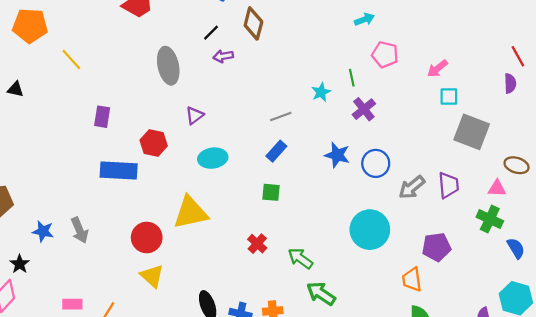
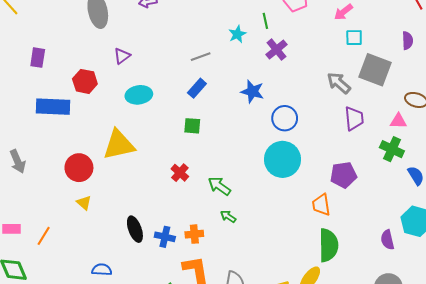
purple semicircle: (510, 83) -> (408, 41), moved
blue circle: (376, 163) -> (285, 118), moved
gray arrow: (412, 187) -> (339, 83), moved, turned 80
yellow triangle: (152, 276) -> (84, 203), size x0.7
green arrow: (321, 294) -> (228, 216), moved, size x0.6

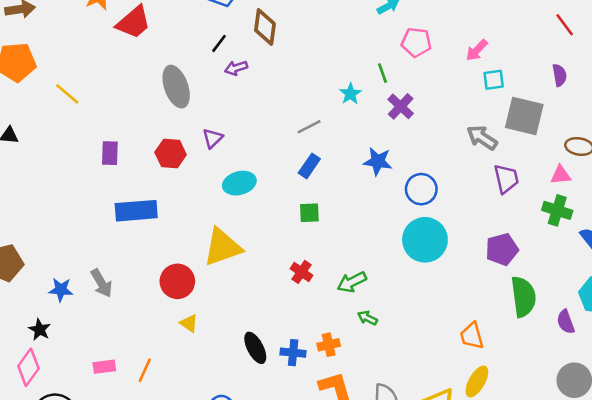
red hexagon: (85, 81) -> (171, 153), moved
green arrow: (219, 186) -> (352, 282), turned -55
orange trapezoid: (321, 205) -> (472, 336), moved
green semicircle: (328, 245) -> (523, 297), moved

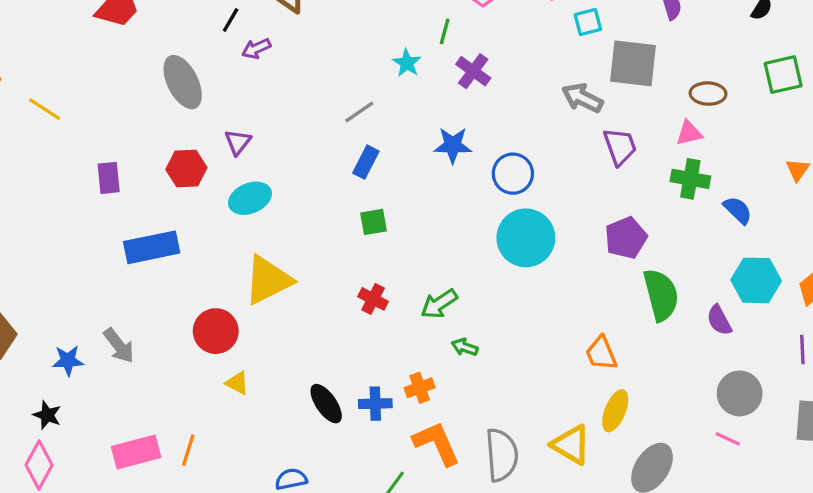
green line: (383, 73) -> (445, 31), turned 42
cyan ellipse: (239, 183) -> (250, 198), moved
pink rectangle: (104, 367) -> (136, 452), size x1.6

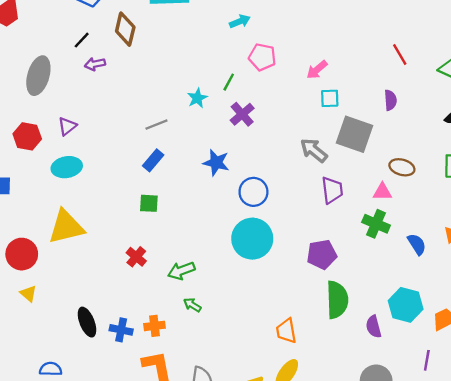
gray ellipse: (183, 82) -> (38, 76), turned 30
blue semicircle: (738, 210) -> (417, 244), moved

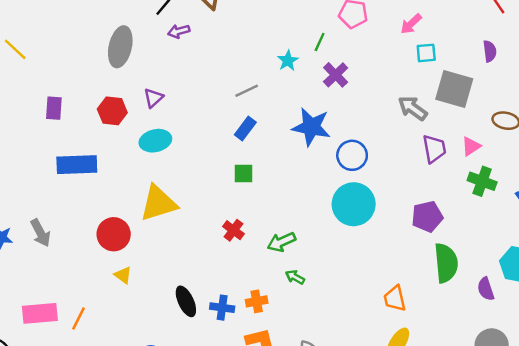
blue star: (216, 163) -> (311, 127), size x1.4
pink triangle: (382, 192) -> (471, 146), moved, turned -30

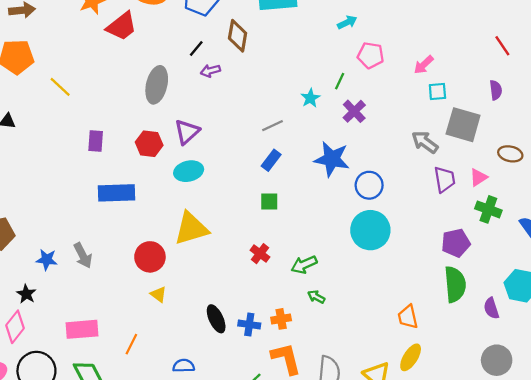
purple triangle: (153, 98) -> (187, 132), size x1.4
purple pentagon: (427, 217) -> (456, 243), moved
orange line: (79, 318) -> (131, 344), moved

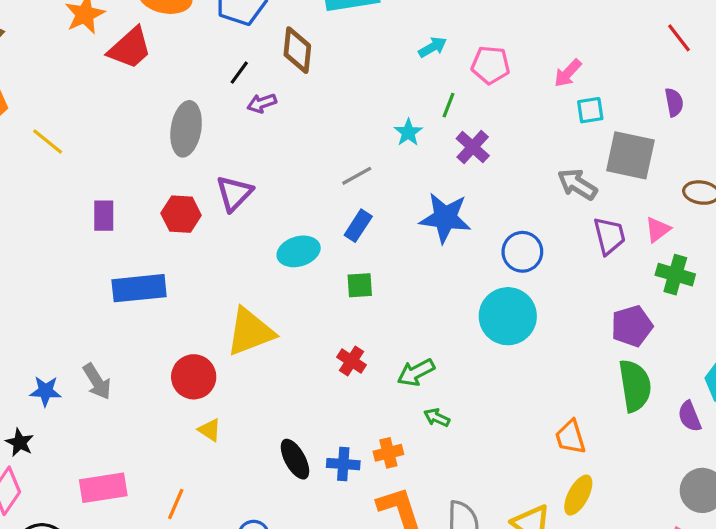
cyan arrow: (347, 22) -> (433, 47), moved
cyan ellipse: (189, 171) -> (299, 251), moved
blue circle: (369, 185) -> (522, 252), moved

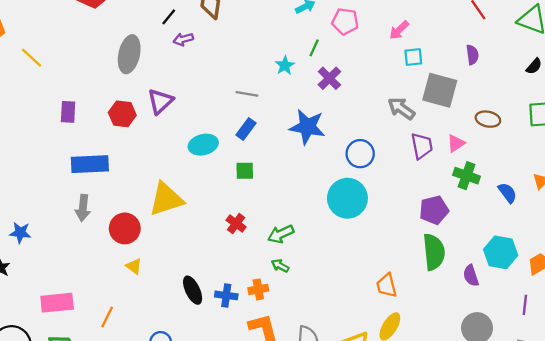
gray line: (357, 176) -> (247, 94), turned 35
gray arrow: (97, 381) -> (83, 208), moved, turned 35
green arrow: (437, 418) -> (280, 266), moved

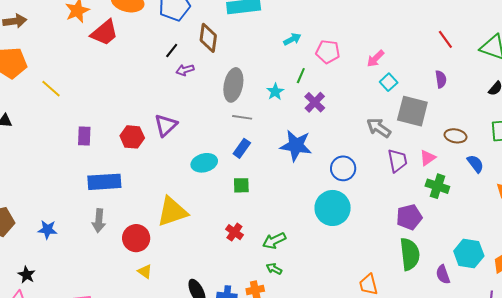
gray ellipse: (129, 54) -> (233, 85), moved
cyan square: (413, 57) -> (389, 82), turned -36
blue semicircle: (507, 193) -> (475, 164), moved
blue star: (20, 233) -> (47, 230), moved

